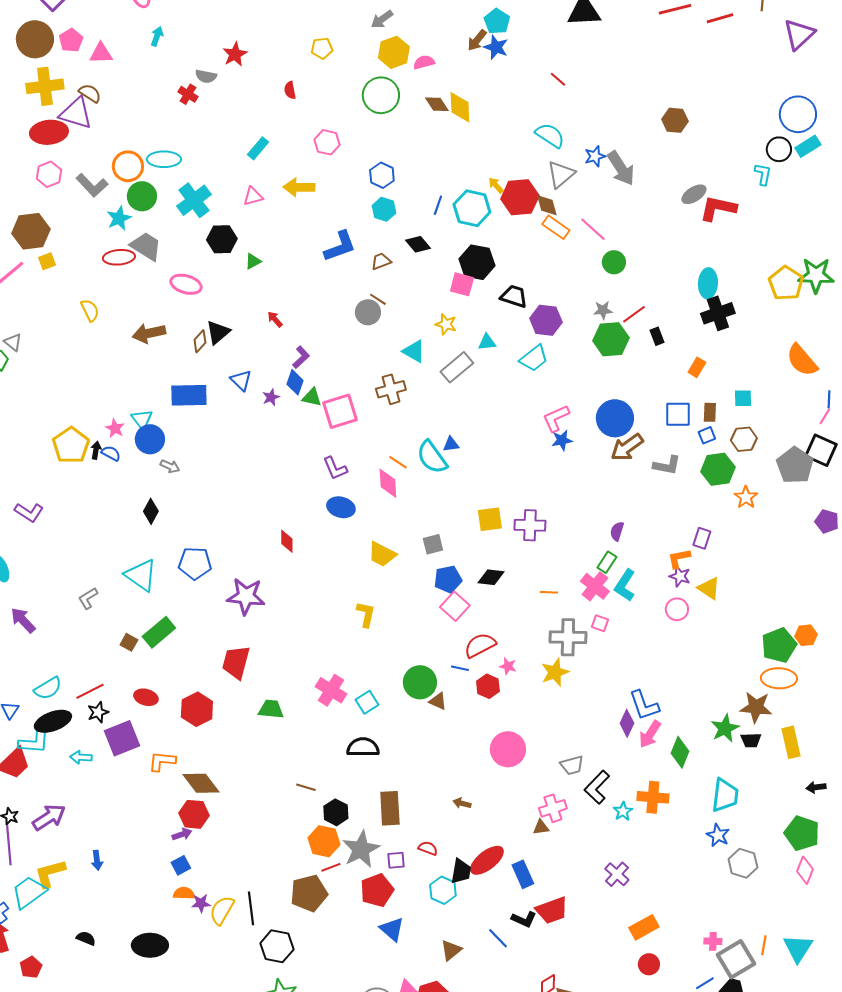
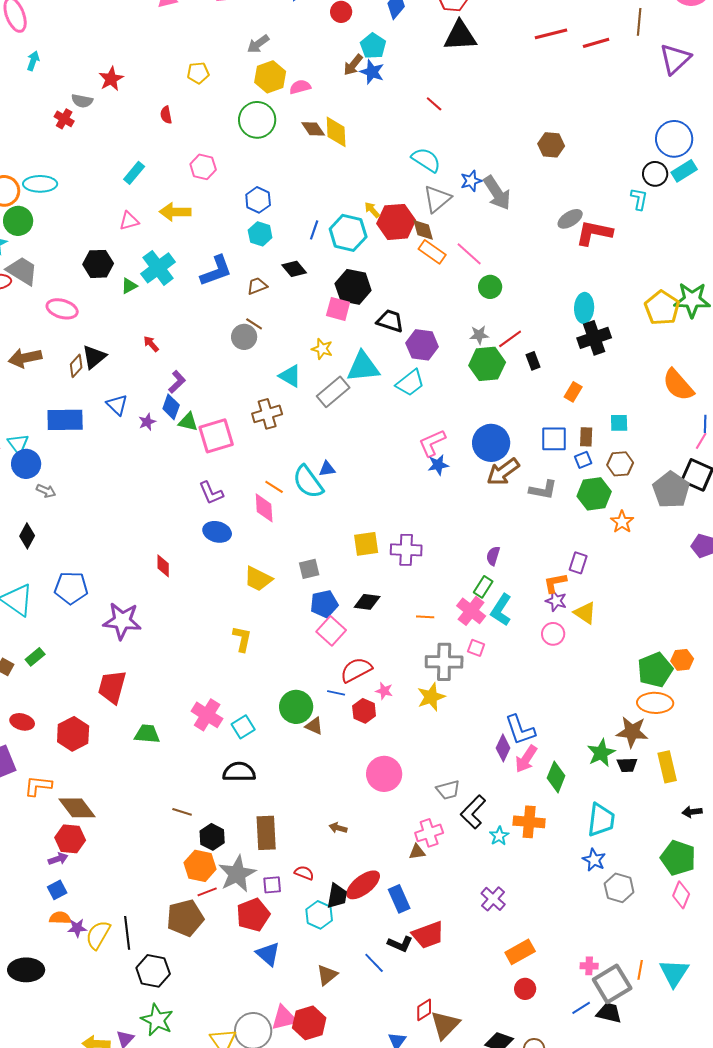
cyan cross: (194, 200) -> (158, 268), moved
cyan triangle: (487, 342) -> (363, 367), size x1.8
green rectangle: (159, 632) -> (35, 657), size x0.6

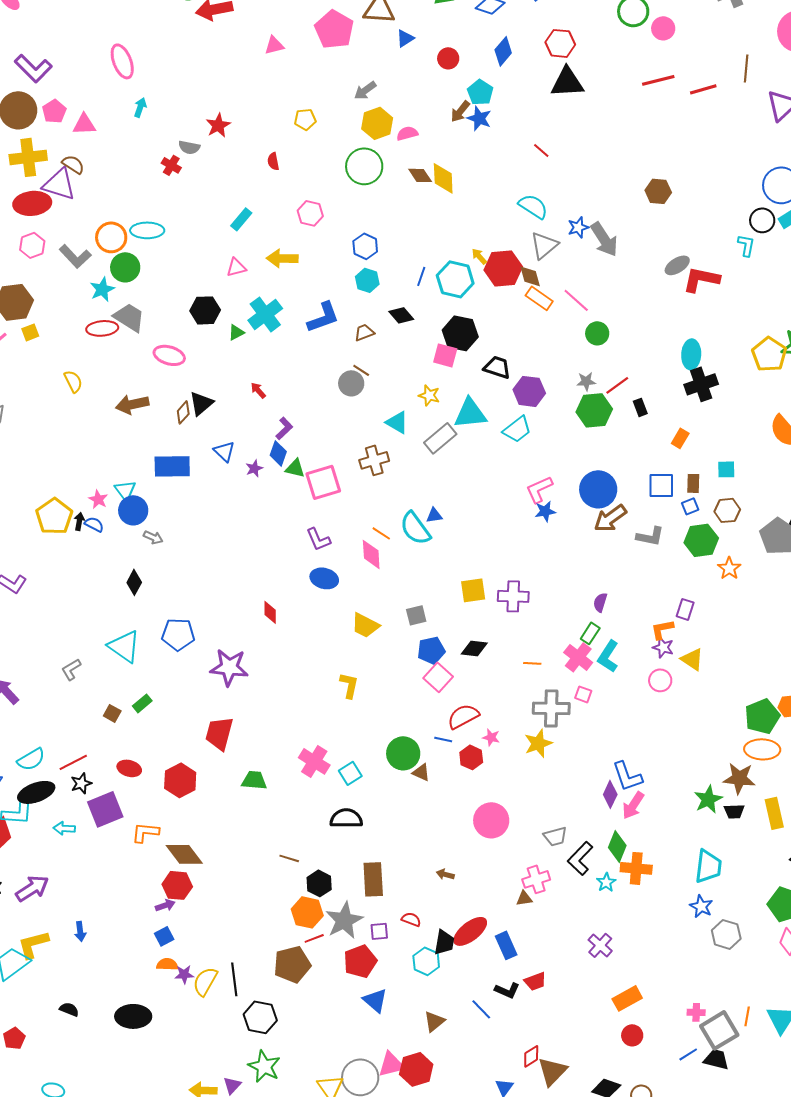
green diamond: (556, 777) -> (617, 846), moved
red trapezoid: (428, 935) -> (535, 981), size x0.7

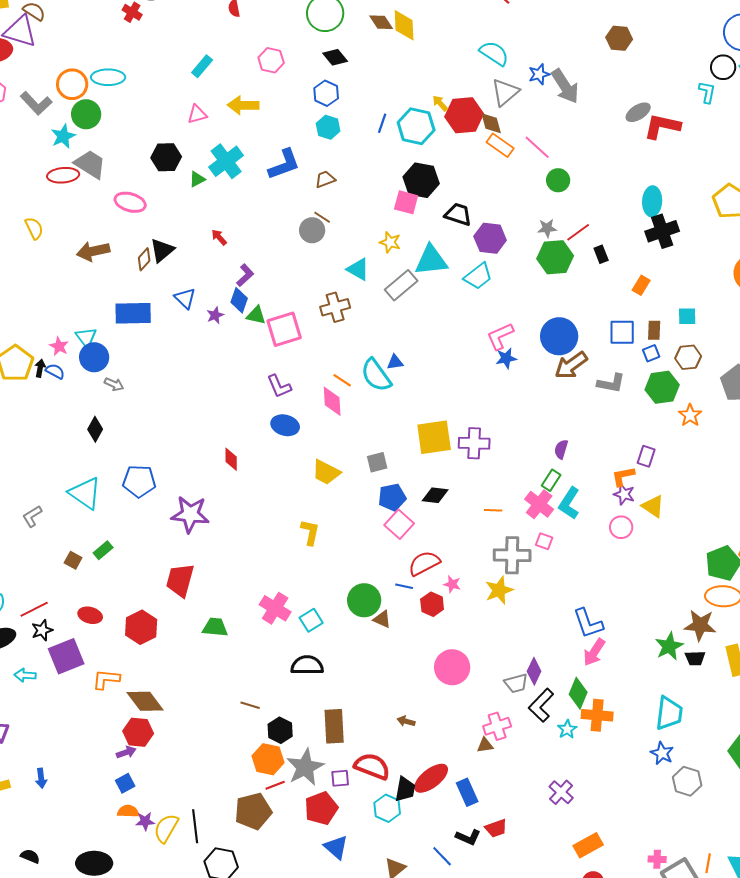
black diamond: (401, 315) -> (335, 57), moved
yellow square: (473, 590) -> (434, 437), size x1.4
purple diamond: (610, 794) -> (534, 671), moved
red semicircle: (411, 919) -> (372, 766), size x1.8

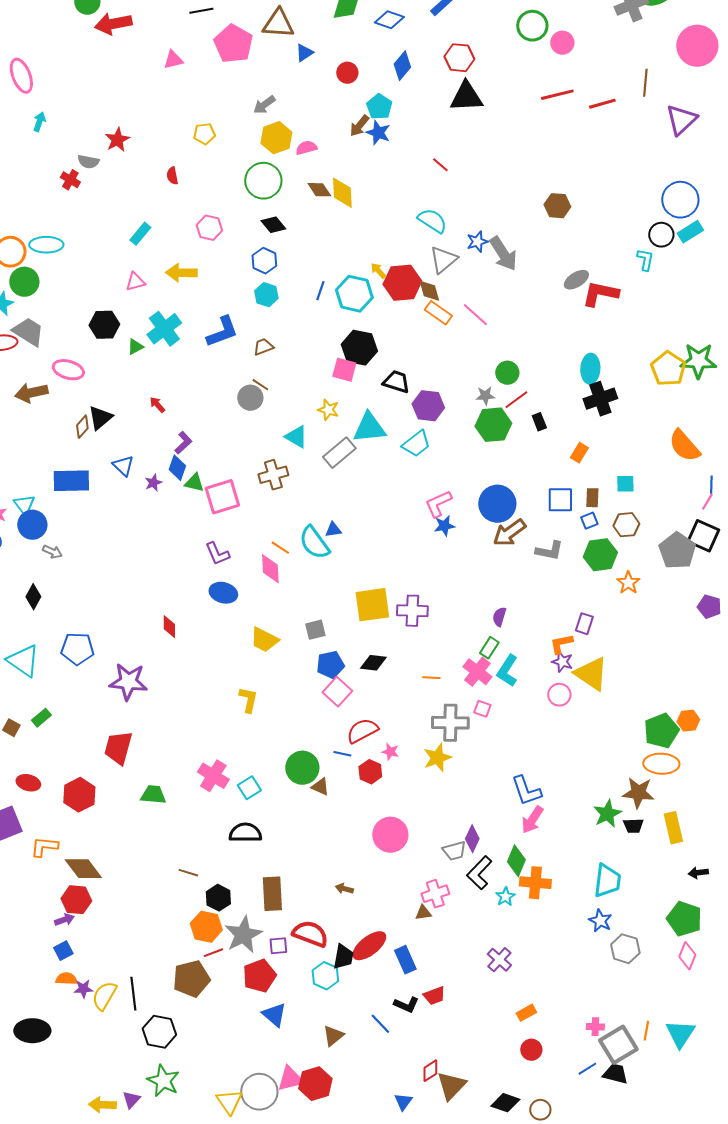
green circle: (558, 180) -> (507, 373), moved
brown arrow: (93, 251) -> (31, 393), moved
yellow triangle: (653, 506) -> (591, 674), size x1.5
orange rectangle: (588, 845) -> (526, 1013), size x0.7

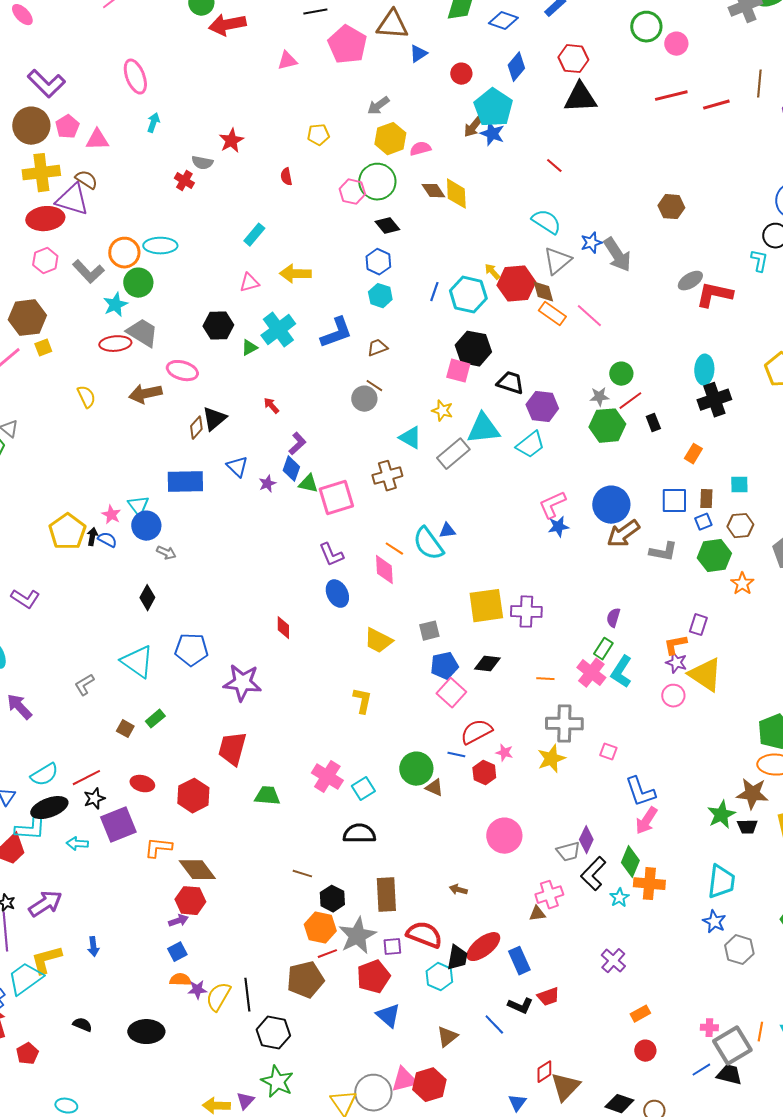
cyan pentagon: (379, 107) -> (493, 108), size x1.5
pink hexagon: (209, 228) -> (352, 192), moved
blue ellipse: (223, 593) -> (337, 594), turned 48
pink square: (482, 709) -> (608, 752), moved

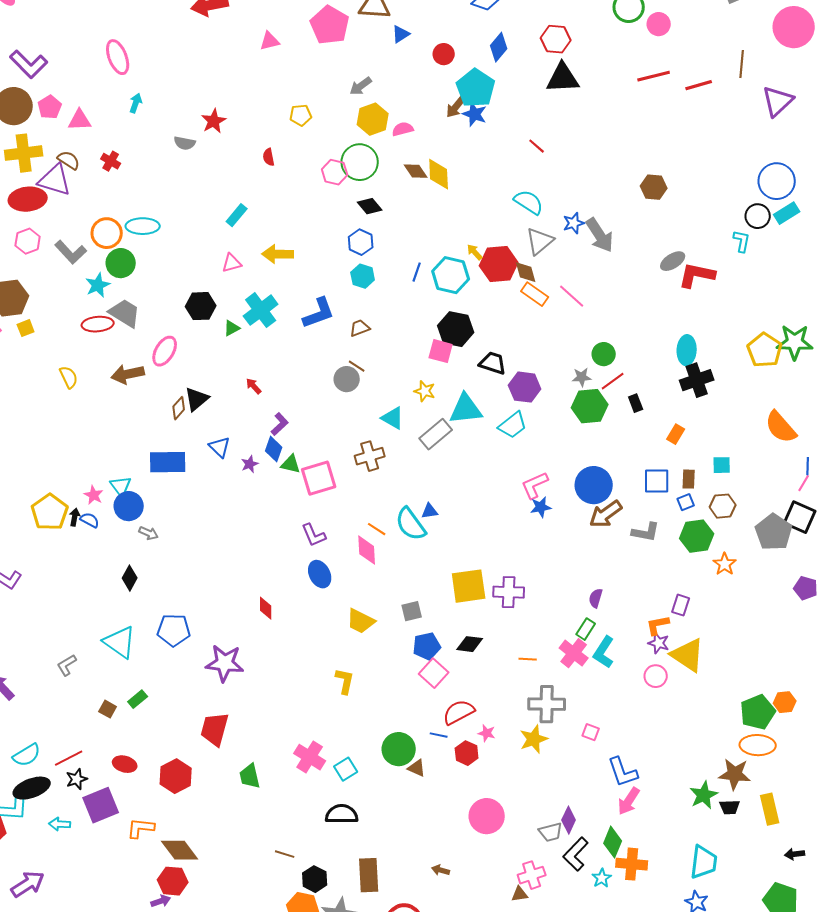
red cross: (184, 181) -> (111, 161), moved
pink ellipse: (182, 371) -> (165, 351), turned -76
green trapezoid: (267, 796) -> (250, 776), turned -108

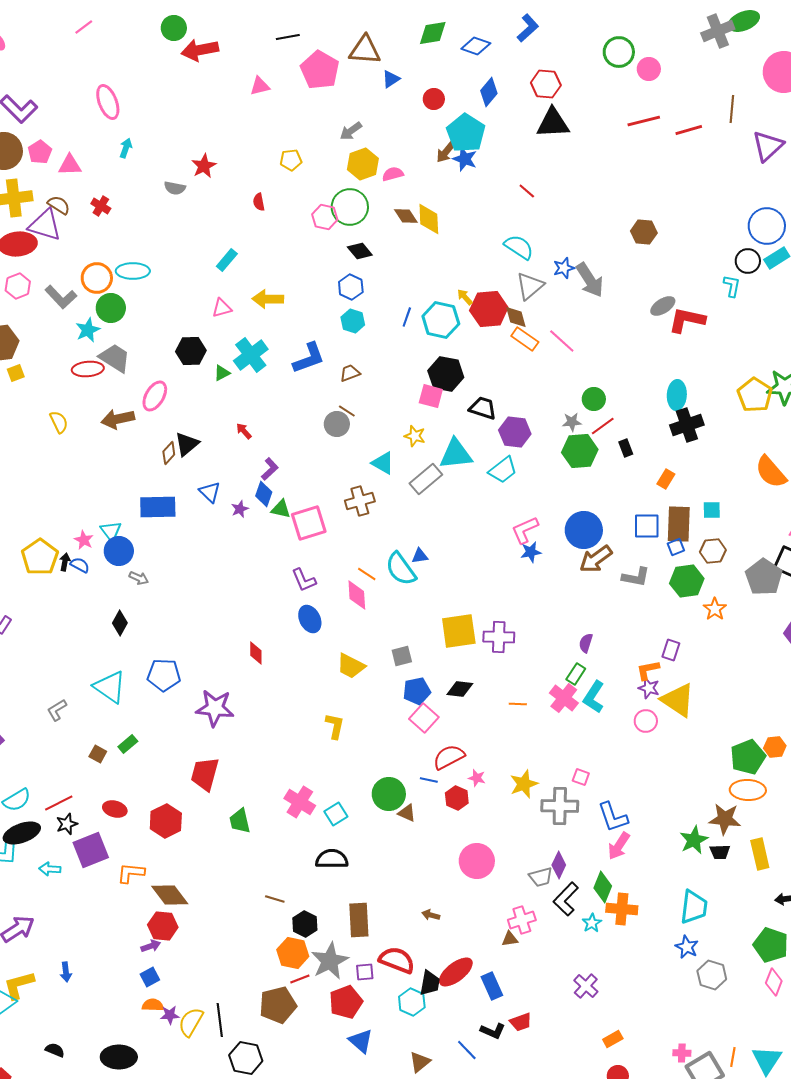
brown rectangle: (689, 479) -> (679, 524), size x1.8
gray cross: (547, 704) -> (560, 806), moved

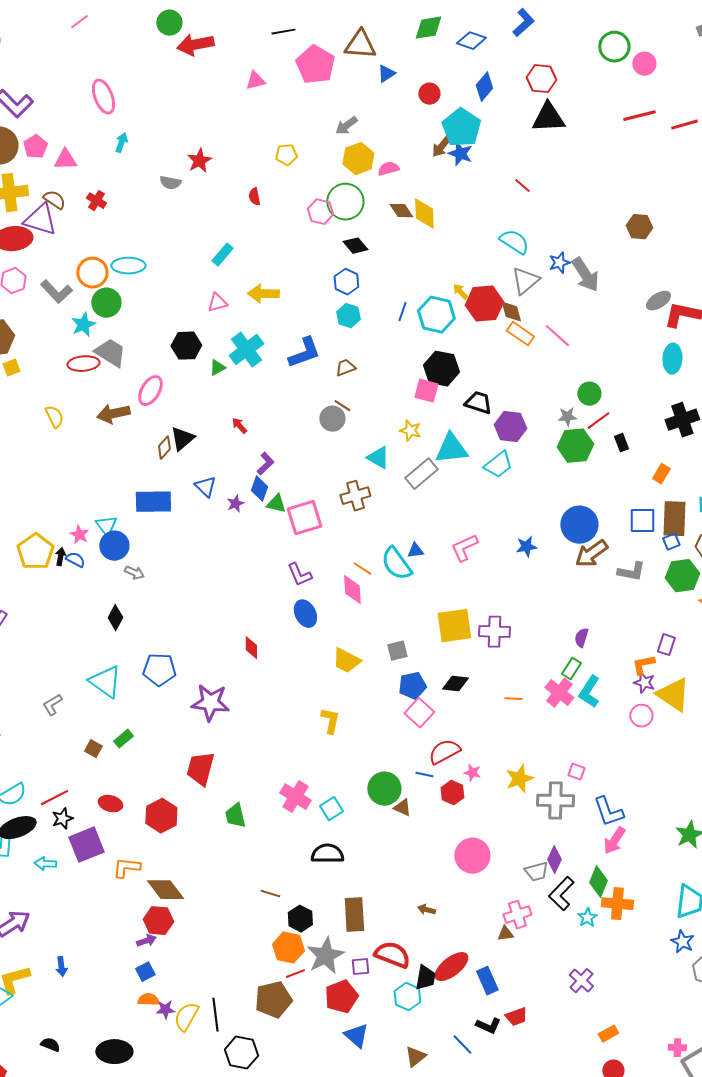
cyan ellipse: (677, 395) -> (672, 359), moved
pink L-shape: (525, 530) -> (464, 548), moved

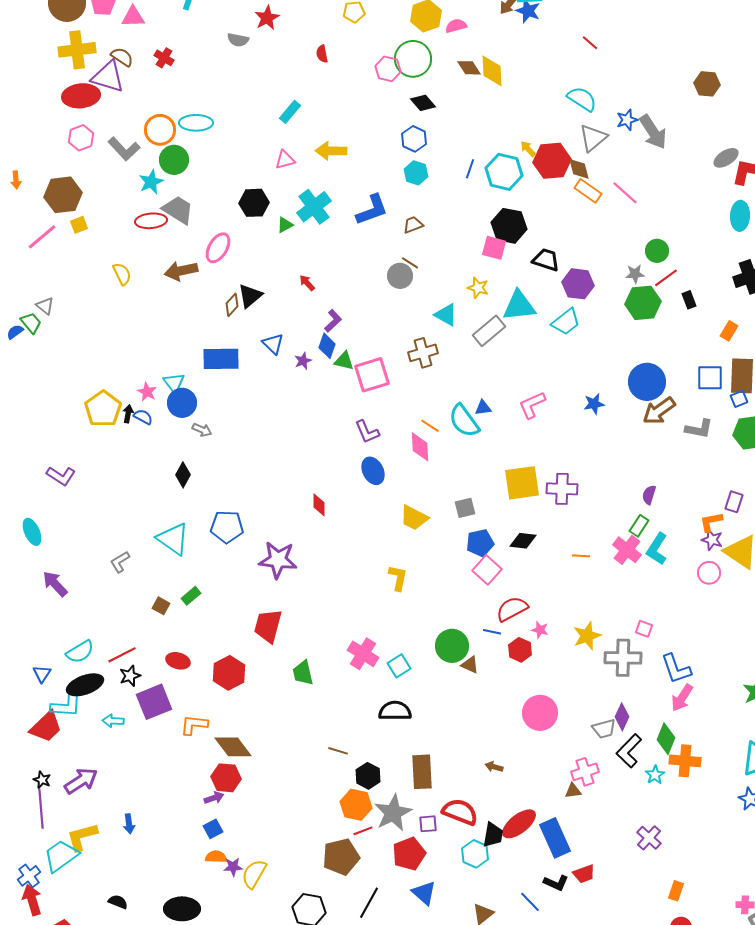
blue rectangle: (487, 981) -> (555, 838), size x1.4
black line: (215, 1015) -> (369, 903), moved, turned 36
orange rectangle: (608, 1034) -> (676, 891), turned -42

